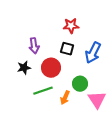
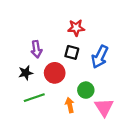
green line: (43, 91) -> (34, 98), moved
orange arrow: (65, 98) -> (70, 105), turned 144

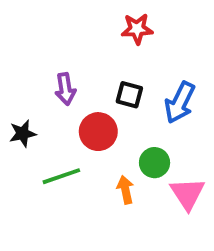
red star: (76, 28) -> (137, 29), moved
black star: (26, 73) -> (23, 134), moved

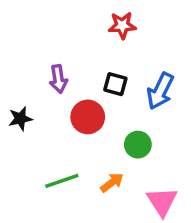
green line: (61, 176) -> (62, 181), moved
orange arrow: (125, 190) -> (112, 183), moved, turned 65
pink triangle: (187, 194) -> (162, 202), moved

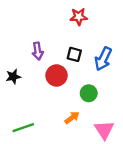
green line: (62, 181) -> (23, 128), moved

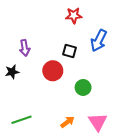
purple arrow: (38, 51) -> (25, 48), moved
blue arrow: (103, 59) -> (99, 41), moved
orange arrow: (72, 118) -> (67, 122), moved

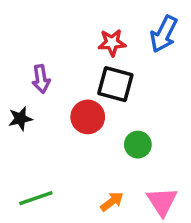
red star: (74, 15) -> (112, 43), moved
blue arrow: (99, 41) -> (164, 34), moved
black square: (70, 51) -> (115, 84), size x1.5

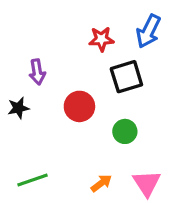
black square: (115, 84) -> (126, 77), moved, turned -32

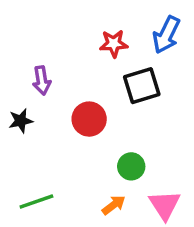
green circle: (125, 131) -> (131, 166), moved

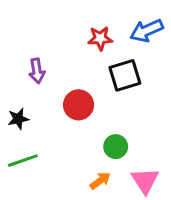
blue arrow: (166, 35) -> (147, 31), turned 40
black star: (21, 121) -> (18, 119), moved
green line: (36, 201) -> (23, 161), moved

